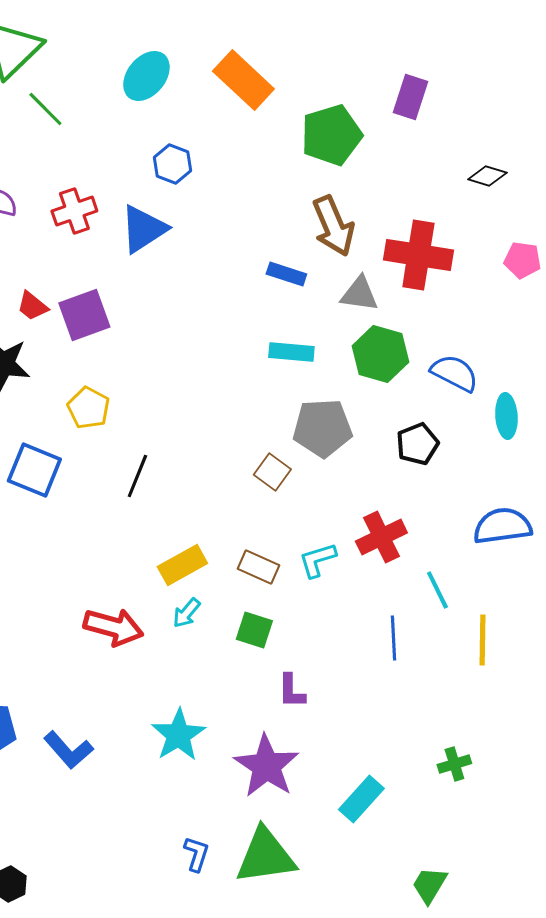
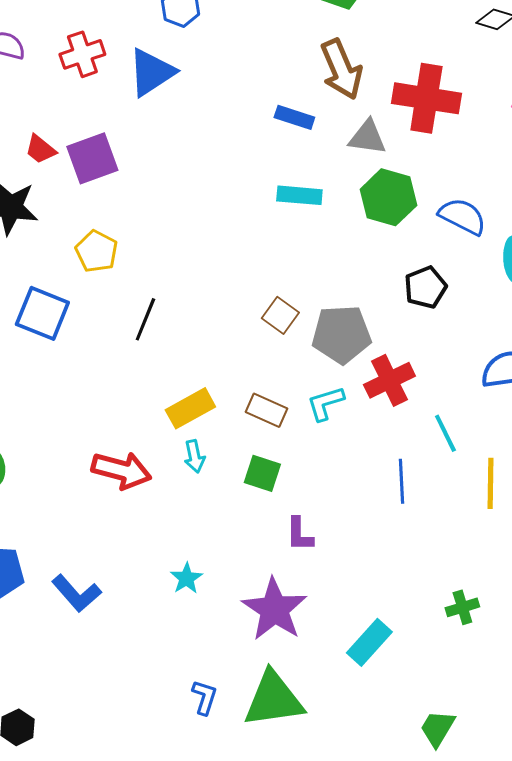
gray pentagon: (322, 428) -> (341, 334), moved
cyan arrow: (186, 613) -> (194, 456), turned -52
cyan star: (178, 735) -> (186, 578), size x0.6

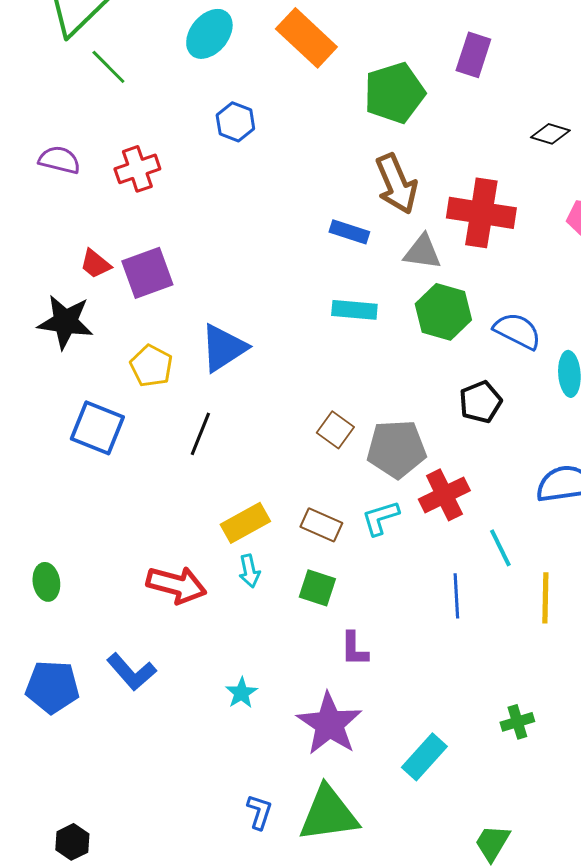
blue triangle: (151, 72) -> (223, 348), moved
blue L-shape: (76, 593) -> (131, 672), moved

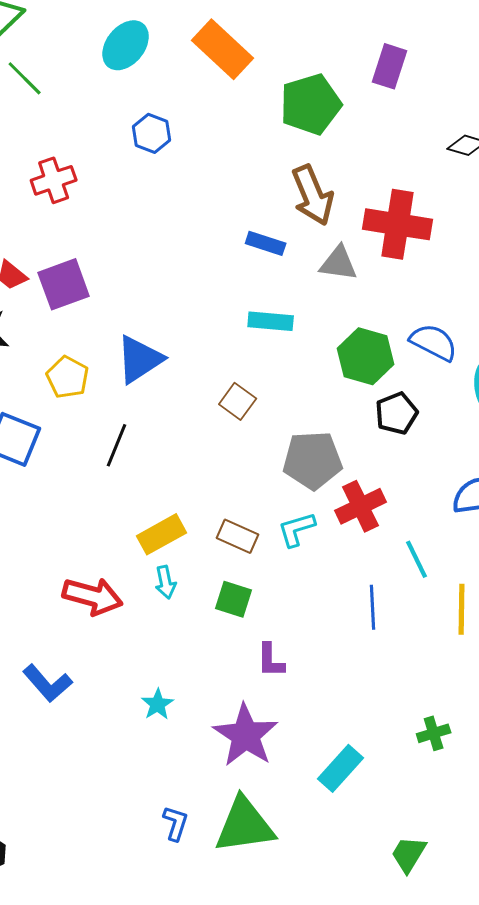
green hexagon: (443, 312) -> (366, 356), moved
brown square: (335, 430) -> (238, 401), moved

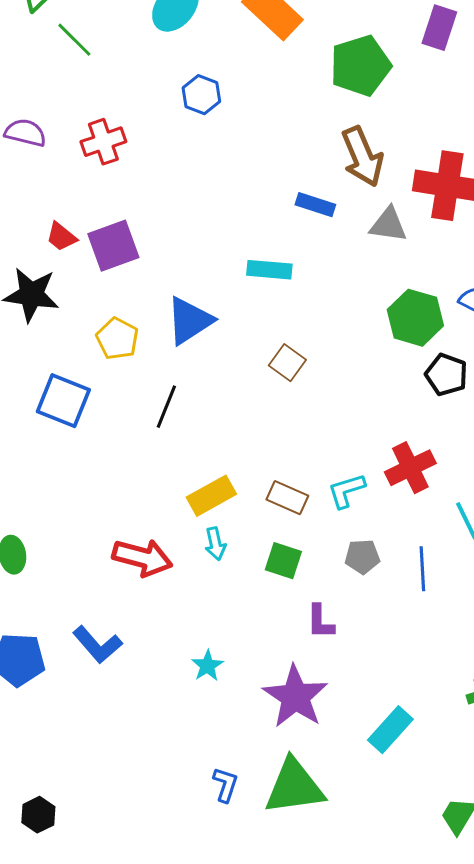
cyan rectangle: (271, 321) -> (269, 270), moved
black pentagon: (397, 413) -> (446, 375), turned -30
gray pentagon: (313, 460) -> (362, 557), moved, size x0.6

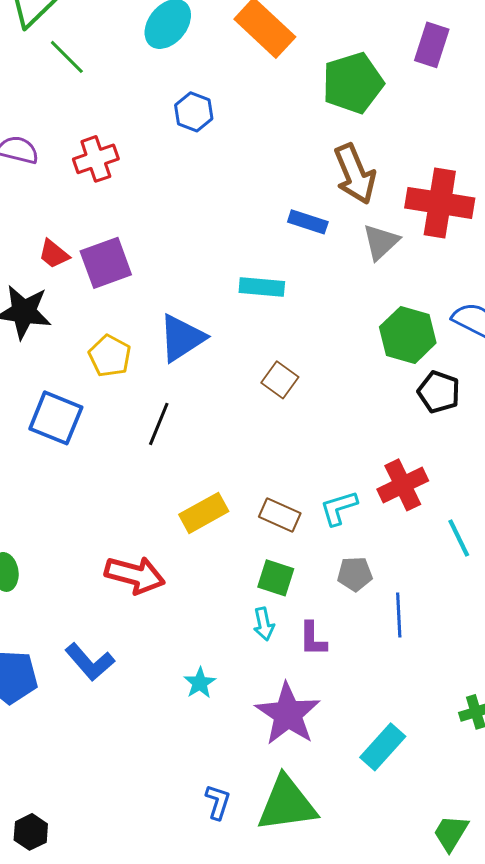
gray triangle: (388, 225) -> (381, 242), turned -51
cyan arrow: (215, 544) -> (264, 624), moved
blue line: (422, 569) -> (399, 615), moved

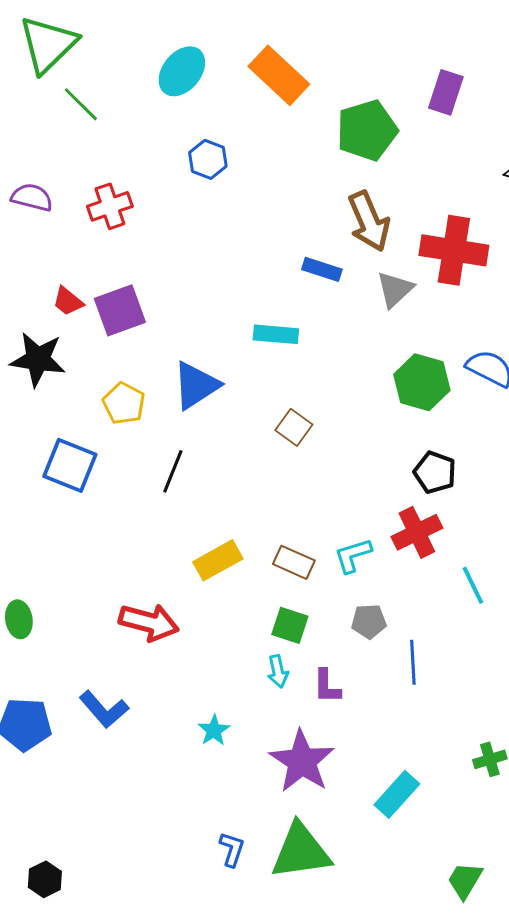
black pentagon: (439, 392) -> (435, 472), moved

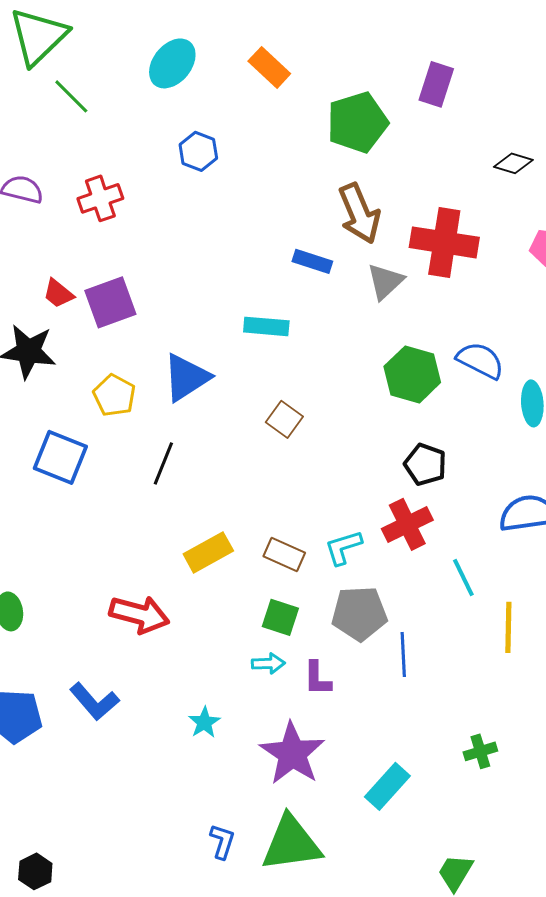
orange rectangle: (279, 75) -> (269, 67), size x0.7
gray pentagon: (369, 621) -> (359, 613), size x1.6
cyan arrow: (278, 671) -> (268, 663), turned -80

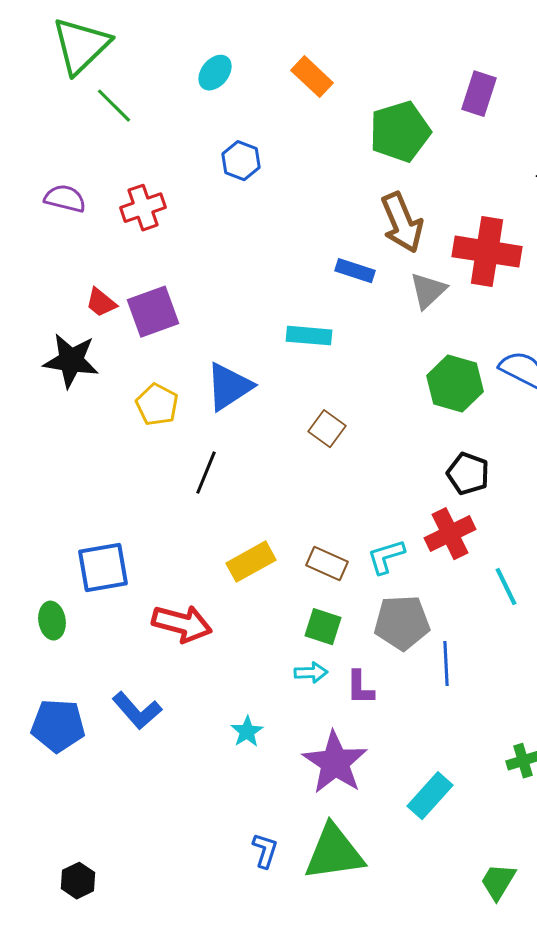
cyan ellipse: (172, 63) -> (215, 73), size x0.7
blue square: (60, 457) -> (103, 568), moved, turned -32

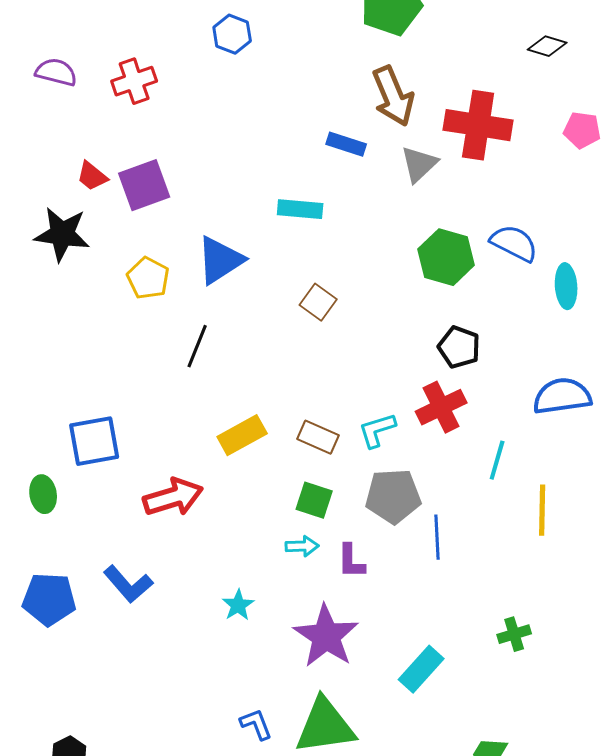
cyan line: (506, 587) -> (497, 460), turned 42
red arrow: (182, 624) -> (173, 497), turned -32
blue L-shape: (265, 851) -> (256, 724), turned -39

